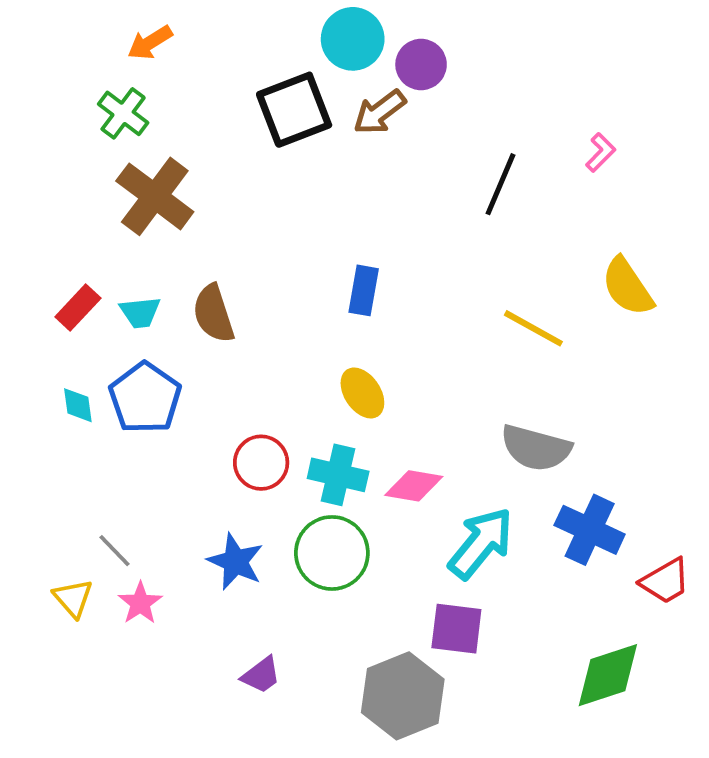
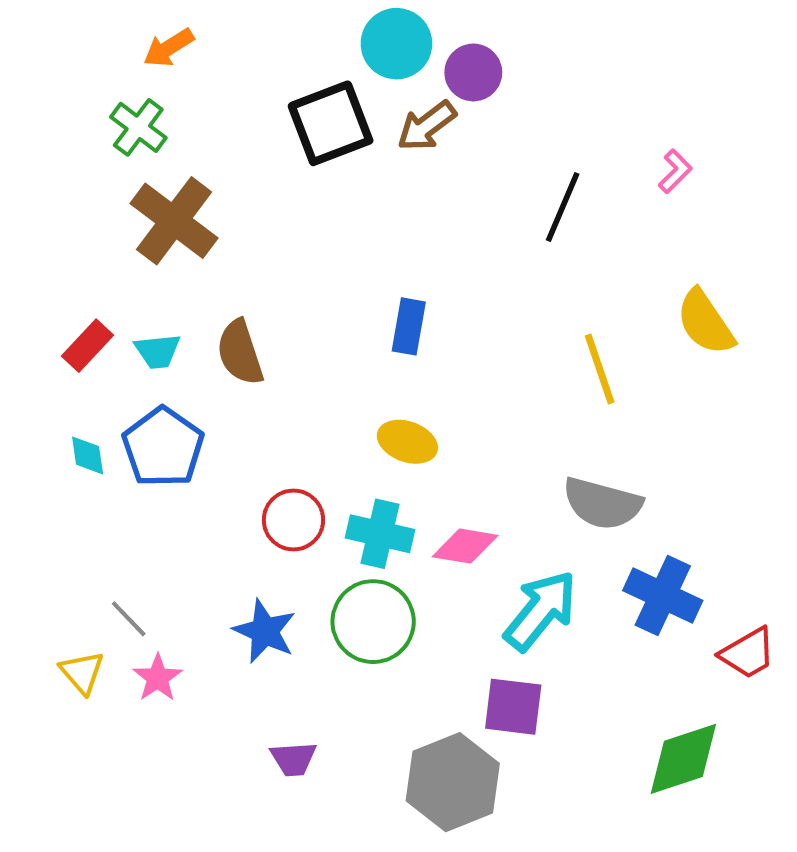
yellow line: (533, 328) -> (600, 369), turned 42
yellow ellipse: (362, 393) -> (407, 442), turned -36
purple trapezoid: (261, 675) -> (293, 759), turned 33

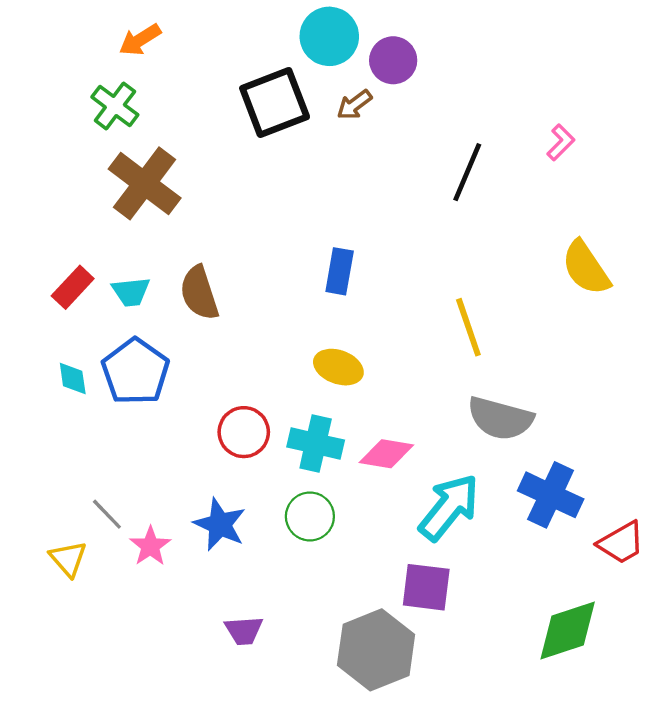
brown arrow: (427, 126) -> (354, 105), size x0.7
yellow line: (600, 369) -> (468, 327), moved
green circle: (373, 622) -> (310, 516), size x0.7
pink star: (158, 678) -> (150, 546), moved

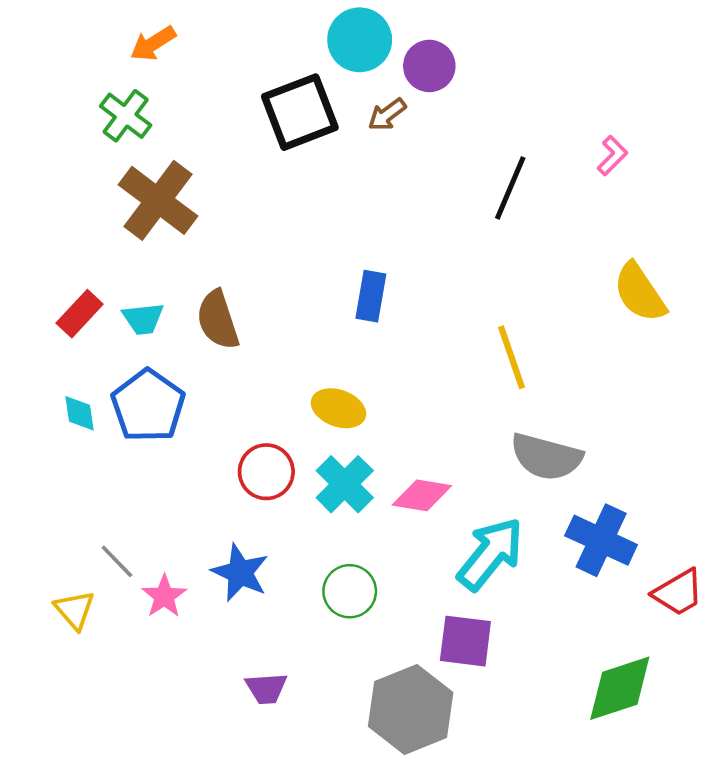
yellow ellipse: (338, 367) -> (338, 408), moved
cyan cross: (316, 443) -> (345, 484), turned 32
green circle: (310, 516) -> (350, 591), moved

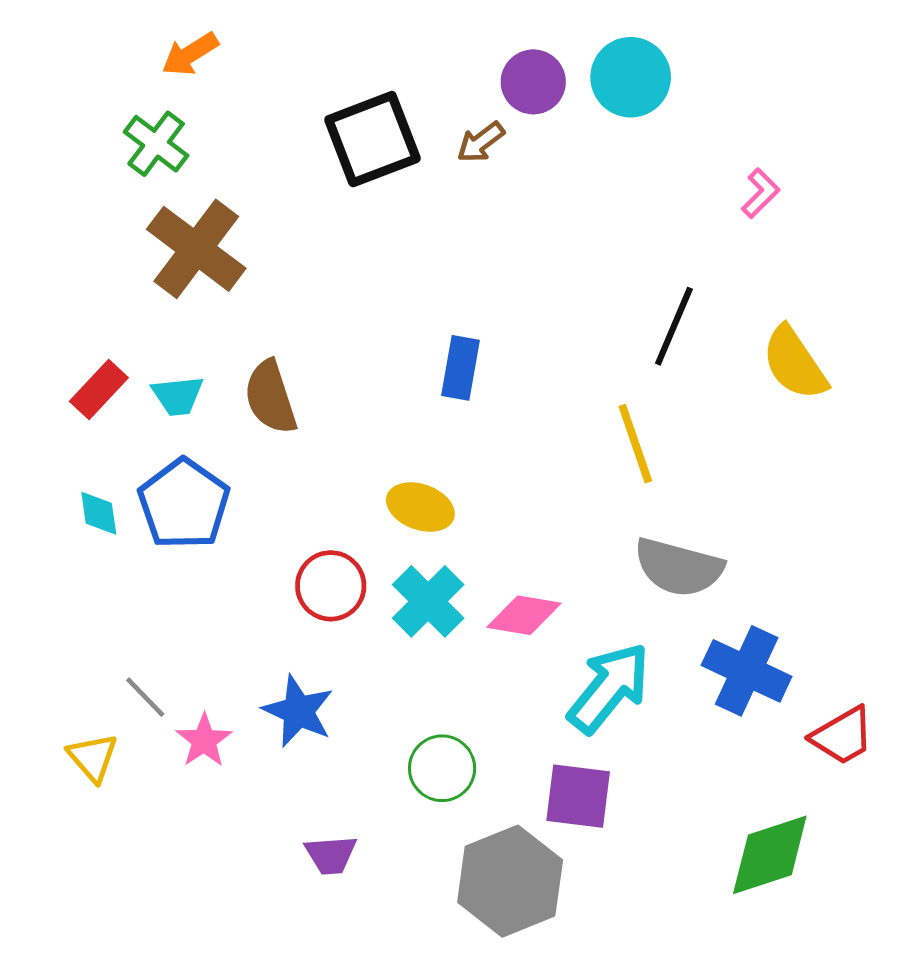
cyan circle: (360, 40) -> (631, 77), moved
black line: (510, 188) -> (674, 326), moved
green circle: (350, 591) -> (442, 768), moved

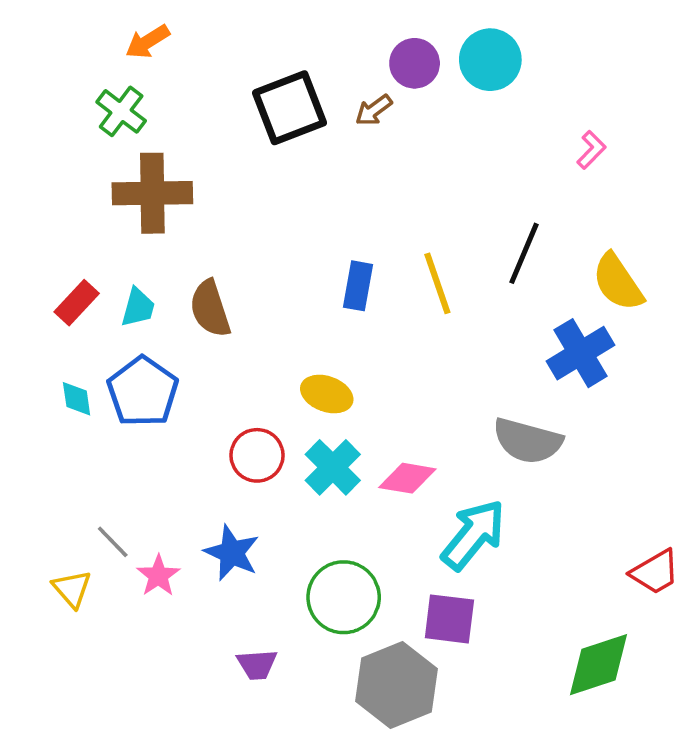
brown cross: (196, 249) -> (152, 193), turned -38
cyan trapezoid: (178, 396) -> (138, 307), turned -69
yellow line: (635, 444) -> (437, 283), moved
blue cross: (747, 671) -> (581, 353), moved, turned 34
green circle: (442, 768) -> (344, 597), size x1.4

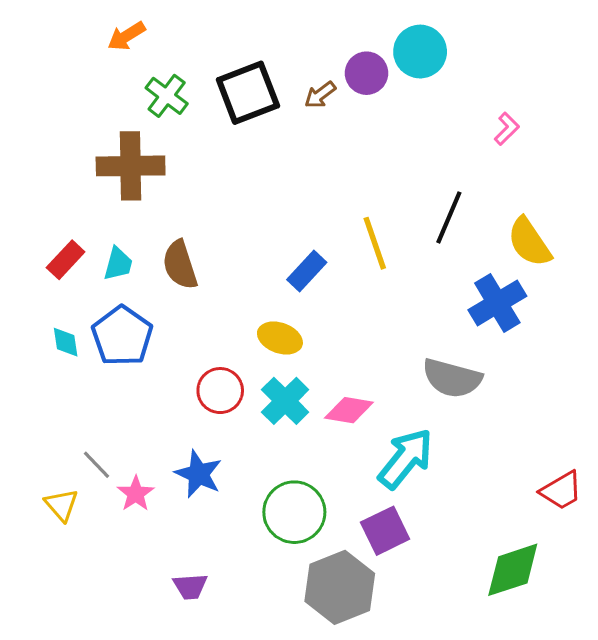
purple circle: (415, 63) -> (366, 73), moved
green cross: (121, 111) -> (167, 96), moved
blue rectangle: (358, 286) -> (307, 271), moved, turned 33
purple square: (449, 619) -> (385, 531), turned -33
purple trapezoid: (257, 665) -> (190, 586), moved

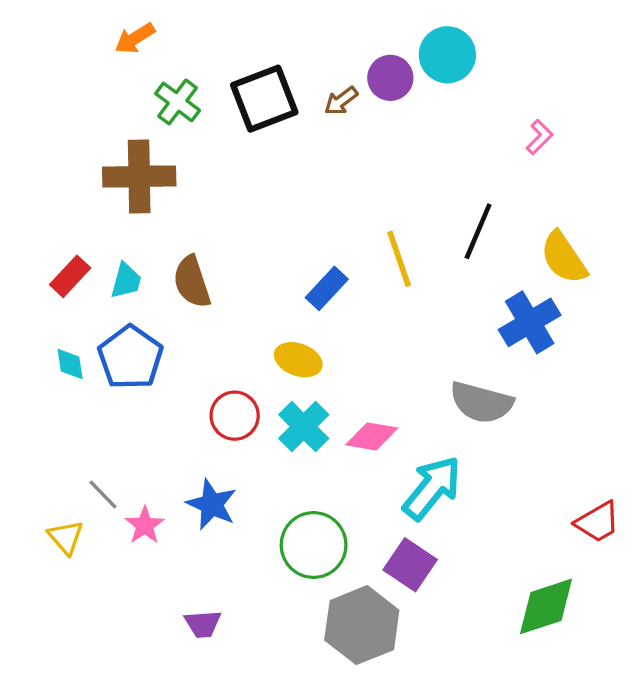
purple square: (385, 531) -> (410, 565), turned -30

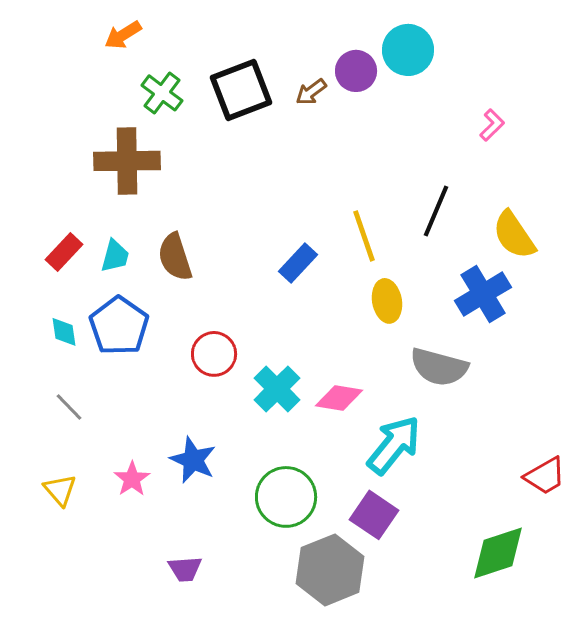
yellow ellipse: (298, 360) -> (387, 301), moved, turned 60
red circle: (235, 416) -> (214, 354), moved
gray line: (103, 495) -> (69, 407), moved

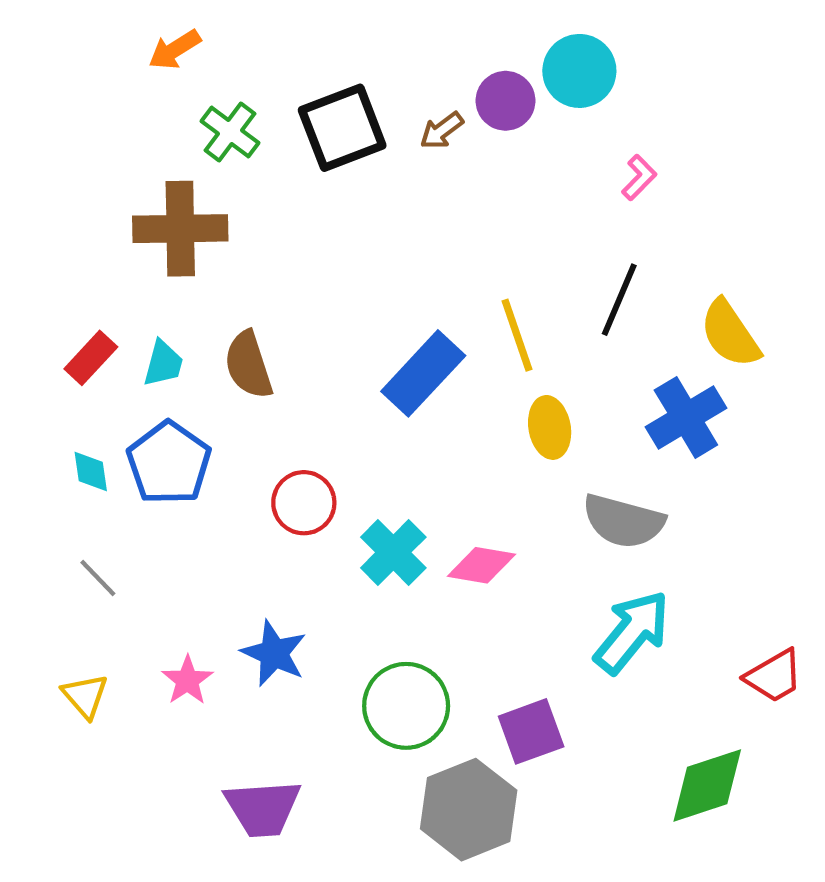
pink L-shape: (492, 125) -> (639, 177), moved
blue rectangle: (298, 263) -> (423, 373), size x1.5
cyan arrow: (394, 445) -> (632, 632), moved
purple square: (374, 515) -> (531, 731), turned 36
purple trapezoid: (185, 569) -> (263, 808), size x1.6

